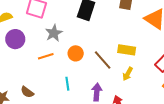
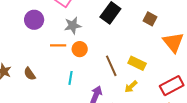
orange circle: (76, 53) -> (80, 49), moved

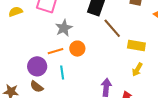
purple circle: (34, 20) -> (37, 66), moved
brown line: (111, 66) -> (112, 28), moved
cyan line: (71, 78) -> (62, 72), moved

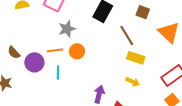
brown line: (112, 28) -> (127, 35), moved
yellow arrow: (137, 70) -> (133, 82), turned -104
brown semicircle: (37, 87) -> (14, 53), moved

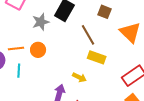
gray star: (67, 29) -> (41, 22), moved
yellow arrow: (133, 82) -> (79, 77), moved

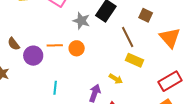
gray star: (41, 22) -> (81, 21), turned 30
cyan line: (19, 71) -> (55, 88), moved

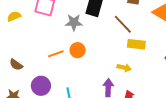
purple circle: (33, 56) -> (41, 86), moved

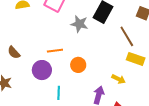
orange circle: (78, 50) -> (78, 65), moved
purple circle: (41, 86) -> (42, 70), moved

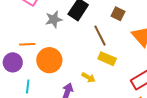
gray star: (79, 24) -> (54, 19), turned -30
orange circle: (78, 65) -> (49, 60), size x1.6

